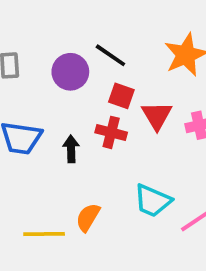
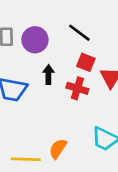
purple circle: (70, 72) -> (35, 40), moved
black arrow: (71, 149) -> (48, 74), moved

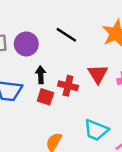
red square: (86, 62) -> (45, 97), moved

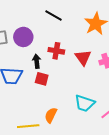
black line: (66, 35) -> (53, 16), moved
red cross: (68, 86) -> (56, 51), moved

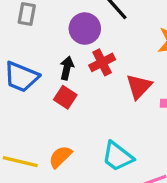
purple circle: (23, 37) -> (85, 29), moved
red cross: (56, 51) -> (102, 62), turned 35

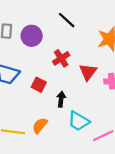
purple circle: (85, 29) -> (32, 36), moved
black arrow: (67, 68) -> (61, 99), moved

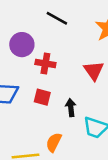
red cross: (61, 58) -> (45, 63), moved, turned -35

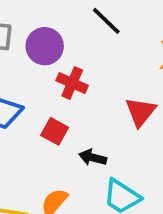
black arrow: (71, 108) -> (93, 158), turned -84

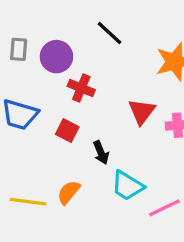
black arrow: (93, 158) -> (101, 153), turned -125

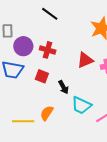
black line: (110, 33) -> (50, 14), moved
purple circle: (56, 57) -> (23, 46), moved
red triangle: (142, 112) -> (85, 60), turned 36

